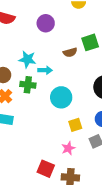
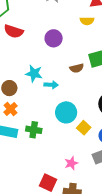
green cross: (28, 85) -> (34, 130), moved
yellow square: (75, 125) -> (84, 128), moved, turned -32

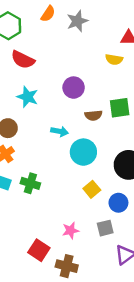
purple circle: (54, 38) -> (74, 88), moved
cyan star: (34, 73) -> (28, 97), moved
cyan circle: (66, 112) -> (83, 152), moved

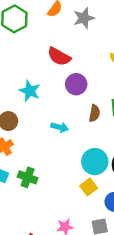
red semicircle: (23, 60) -> (59, 57), moved
brown semicircle: (93, 115) -> (94, 113), turned -77
cyan circle: (83, 152) -> (95, 162), moved

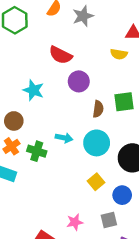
cyan arrow: (60, 127) -> (64, 138), moved
cyan circle: (95, 162) -> (97, 143), moved
green cross: (28, 177) -> (37, 151), moved

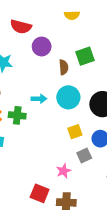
yellow square: (96, 182) -> (75, 132), turned 32
gray square: (109, 220) -> (84, 156), moved

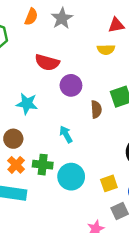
cyan circle: (68, 97) -> (71, 177), moved
cyan arrow: (39, 99) -> (66, 134), moved, turned -120

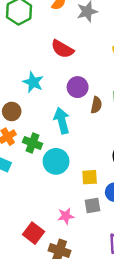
purple circle: (71, 85) -> (78, 87), moved
cyan arrow: (66, 134) -> (62, 121), size x1.5

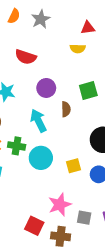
brown semicircle: (96, 105) -> (66, 109), moved
gray square: (92, 206) -> (84, 218), moved, turned 32
pink star: (66, 216) -> (60, 205), size x1.5

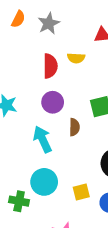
yellow semicircle: (78, 49) -> (76, 58), moved
red semicircle: (26, 57) -> (50, 66), moved, turned -110
green cross: (17, 146) -> (19, 201), moved

